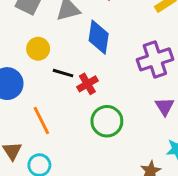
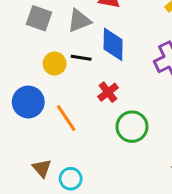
black line: (63, 73) -> (81, 58), moved
orange line: (41, 121) -> (66, 118), moved

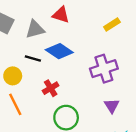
blue diamond: (113, 44) -> (59, 51), turned -64
yellow circle: (55, 64) -> (13, 76), moved

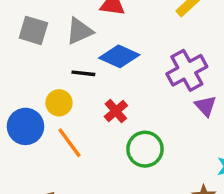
purple triangle: (112, 106) -> (206, 106), moved

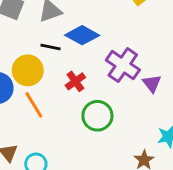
purple cross: (187, 70) -> (123, 65), moved, turned -32
yellow circle: (59, 103) -> (28, 70), size x1.4

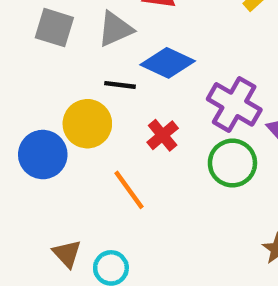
orange line: (34, 105) -> (129, 190), moved
green circle: (97, 116) -> (232, 163), moved

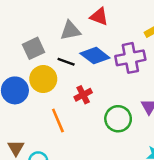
gray square: (54, 28) -> (33, 48), moved, turned 35
purple cross: (234, 104) -> (130, 58), moved, turned 36

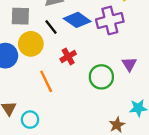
gray square: (33, 48) -> (20, 16), turned 30
black line: (66, 62) -> (51, 27), turned 35

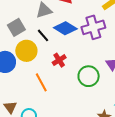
gray square: (20, 16) -> (16, 27), turned -30

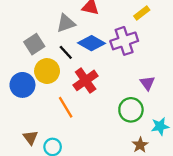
red cross: (59, 60) -> (86, 80), size x1.5
green circle: (89, 76) -> (131, 110), moved

